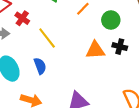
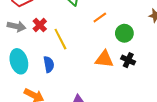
red cross: (22, 18) -> (40, 25), moved

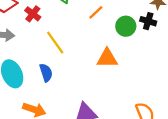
red cross: (40, 25) -> (33, 14), moved
black cross: (128, 60) -> (148, 21), moved

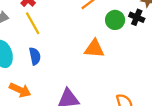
yellow line: (55, 43) -> (33, 23), moved

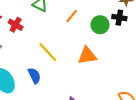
yellow line: (33, 23) -> (48, 52), moved

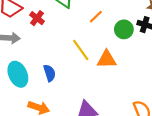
yellow line: (48, 52) -> (81, 50), moved

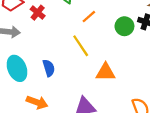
orange line: (96, 17) -> (89, 17), moved
orange triangle: (107, 59) -> (105, 72), moved

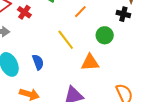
orange line: (89, 17) -> (80, 12), moved
green circle: (124, 26) -> (105, 35), moved

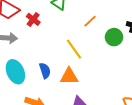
green circle: (105, 35) -> (114, 37), moved
orange triangle: (90, 62) -> (69, 76), moved

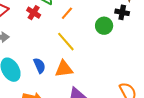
red cross: (33, 19) -> (34, 13), moved
orange line: (90, 21) -> (67, 13), moved

